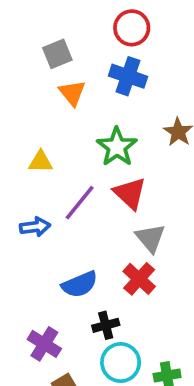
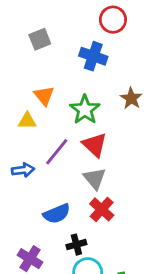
red circle: (132, 28) -> (113, 20), moved
orange triangle: (72, 93) -> (44, 96), moved
gray triangle: (150, 238) -> (95, 178), moved

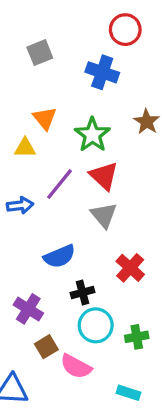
red cross: (102, 209) -> (130, 268), moved

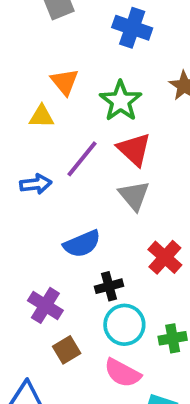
pink semicircle: (76, 366) -> (123, 373), moved

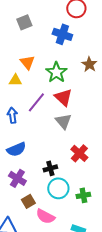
blue arrow: (36, 184) -> (12, 115), turned -91
blue semicircle: (82, 244) -> (16, 149), moved
pink semicircle: (123, 373) -> (45, 216), moved

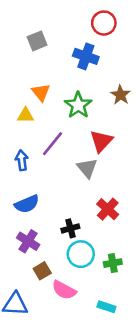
red triangle: (63, 97) -> (101, 141), moved, turned 30

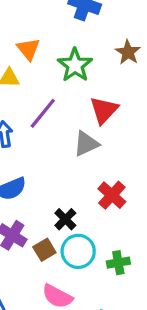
gray triangle: (87, 168) -> (86, 144), turned 45
black cross: (70, 228) -> (65, 219), turned -30
brown square: (42, 271) -> (44, 250), moved

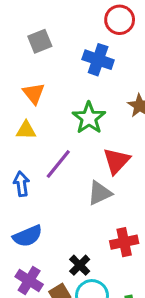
orange triangle: (28, 49) -> (34, 93), moved
red cross: (112, 195) -> (124, 242), turned 36

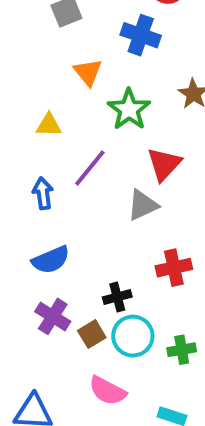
orange triangle: (34, 93) -> (88, 72), moved
black cross: (80, 265) -> (117, 297), turned 30

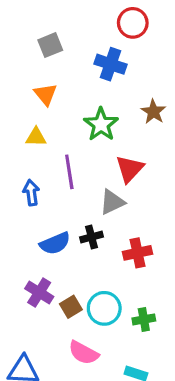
orange triangle: (88, 72) -> (46, 94), moved
purple line: (90, 168) -> (69, 172), turned -48
blue semicircle: (51, 260) -> (55, 243), moved
black cross: (117, 297) -> (92, 237), moved

